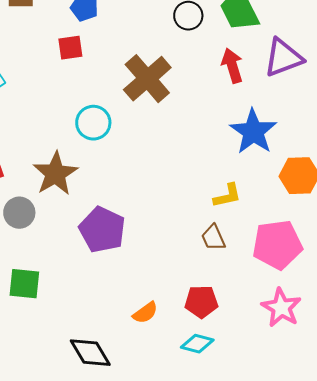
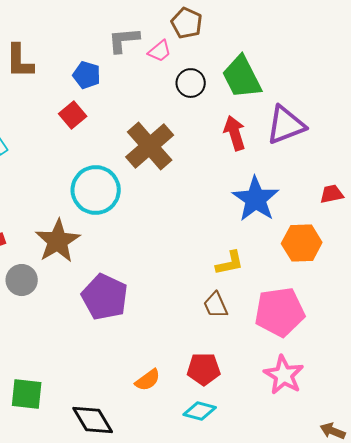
red square: (70, 48) -> (73, 115), turned -32
cyan circle: (93, 123) -> (96, 190), size x1.4
green square: (24, 284) -> (27, 394), moved

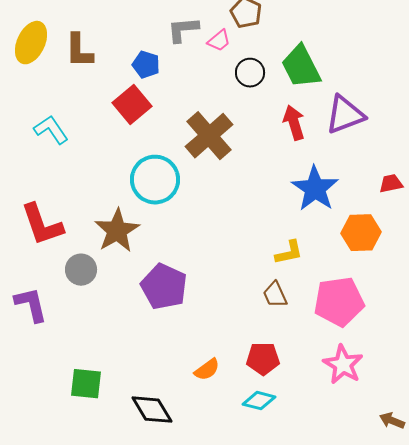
red square: (73, 115) -> (132, 105), size x1.4

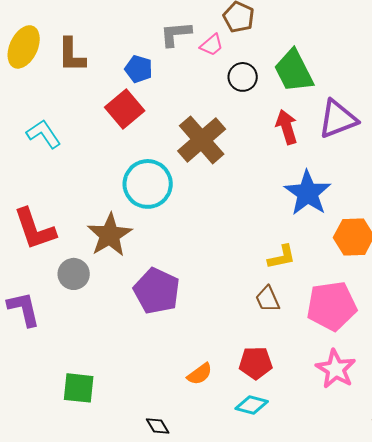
black diamond: (152, 410) -> (158, 426), moved, size x0.6

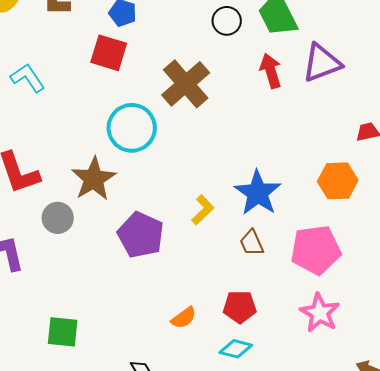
red square: (125, 109) -> (109, 53), turned -33
blue star: (308, 193) -> (258, 193), moved
yellow L-shape: (282, 257) -> (203, 210), moved, turned -32

